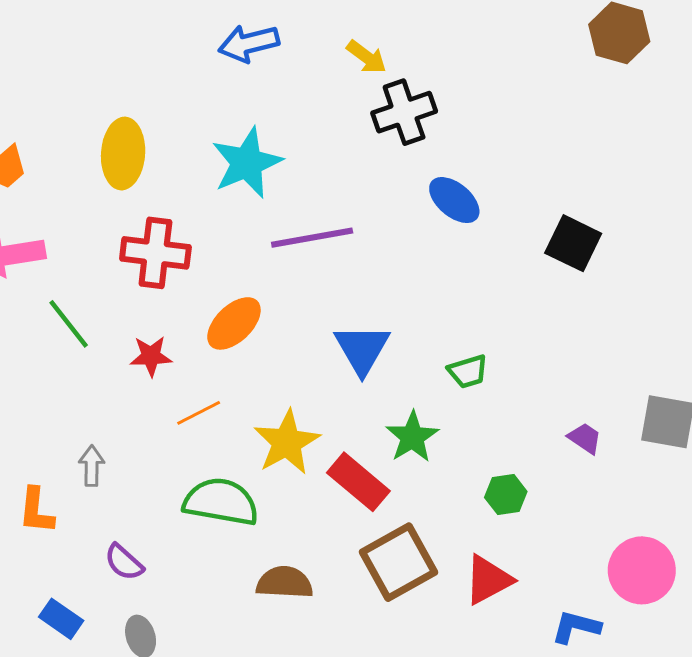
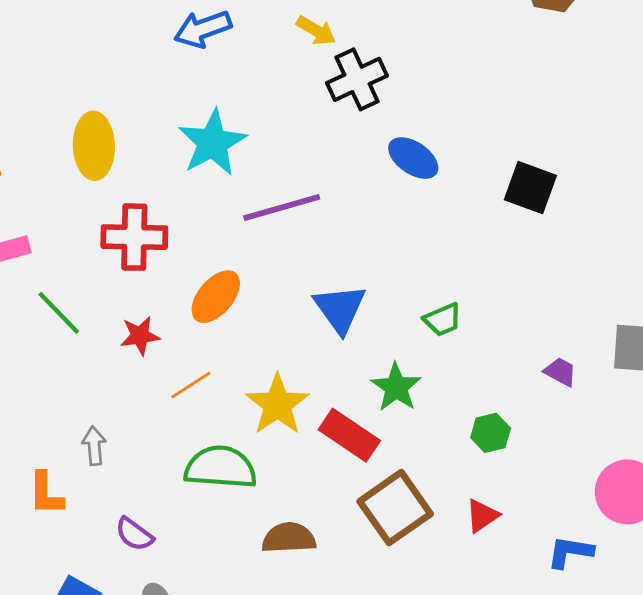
red triangle: (488, 580) -> (482, 516), size x0.7

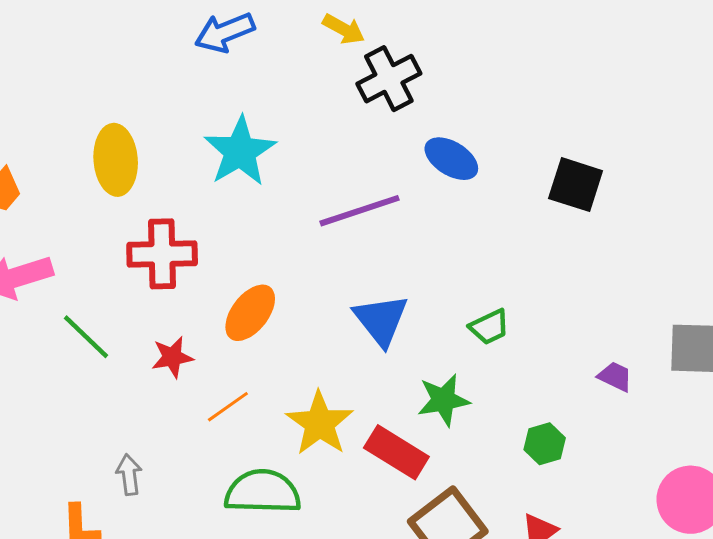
purple line: (282, 207) -> (360, 211), moved
green star: (396, 387) -> (443, 400), turned 30

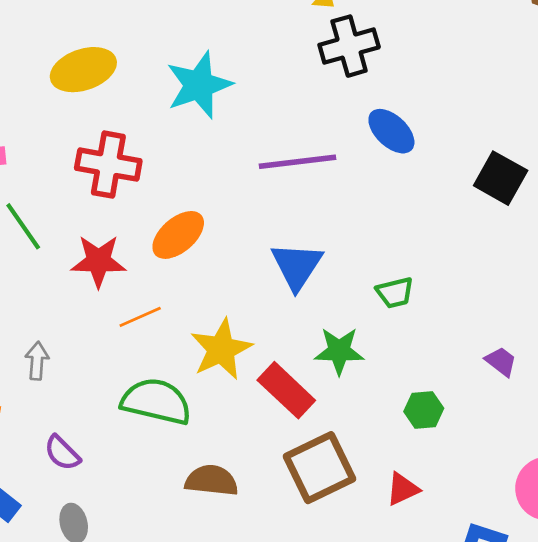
yellow ellipse: (116, 160) -> (83, 70), turned 64
red star: (172, 357) -> (98, 261), size x1.4

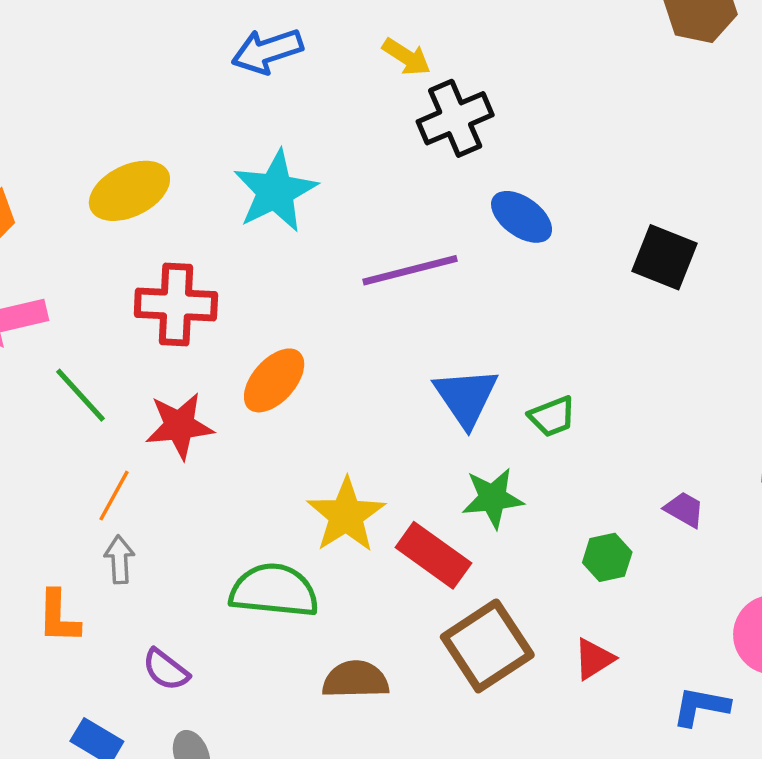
blue triangle: (297, 266) -> (466, 397), moved
orange line: (140, 317) -> (114, 496), moved, turned -30
purple trapezoid: (501, 361) -> (684, 510), moved

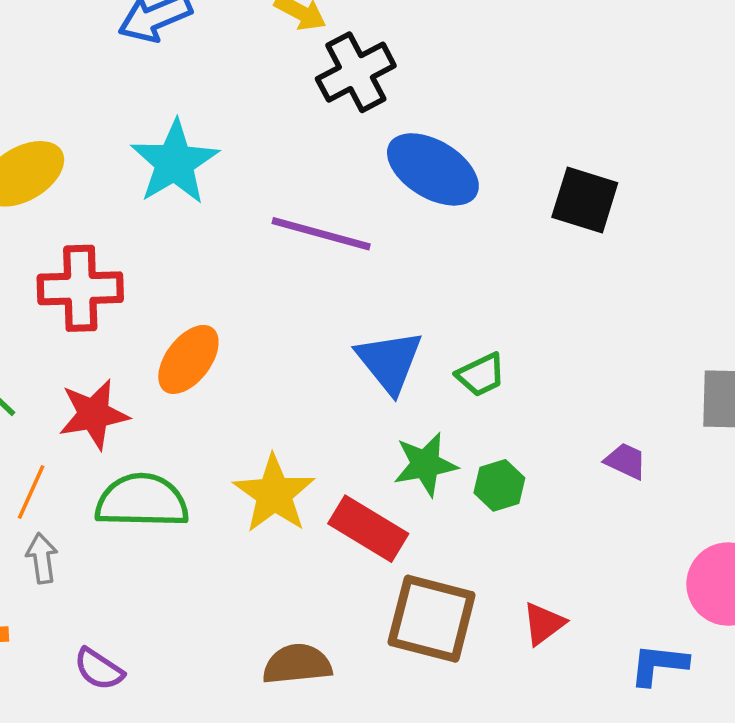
blue ellipse: (522, 217) -> (433, 169), size x1.4
purple line: (410, 270) -> (321, 234), turned 34
green hexagon: (607, 557) -> (499, 485), moved
green semicircle: (274, 591) -> (142, 501), moved
brown square: (487, 646) -> (432, 619), turned -38

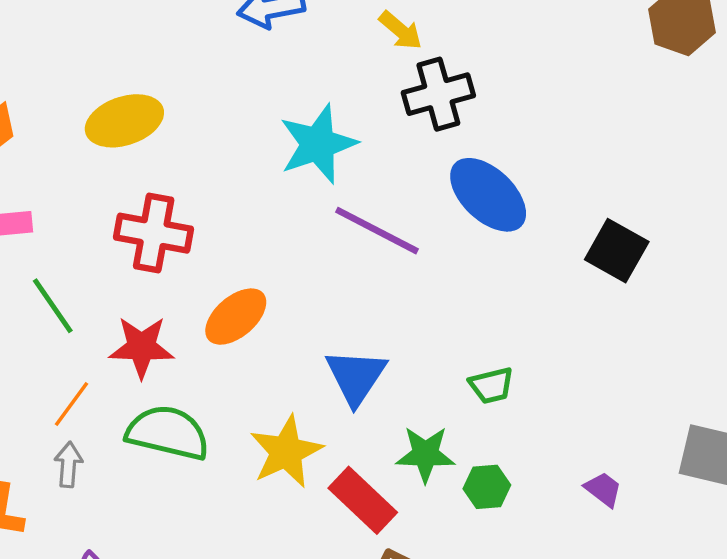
cyan star: (175, 162) -> (318, 144), moved
blue triangle: (389, 362) -> (356, 377), moved

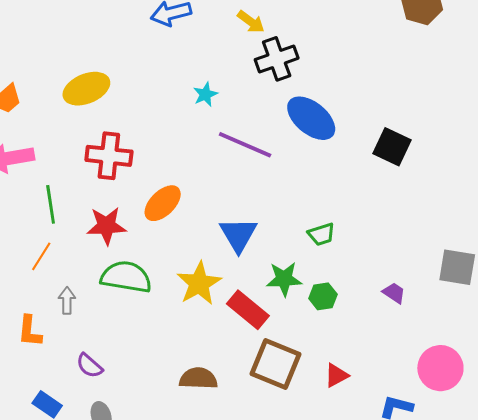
cyan star: (318, 144) -> (205, 94), size x0.5
green line: (53, 306) -> (51, 204), turned 30
orange line: (71, 404) -> (41, 256), moved

